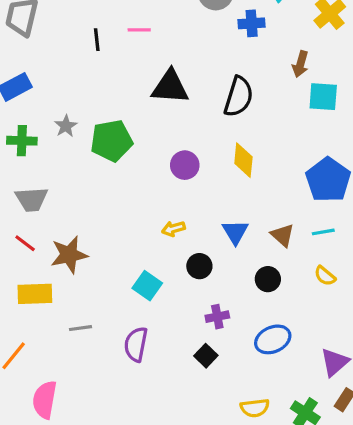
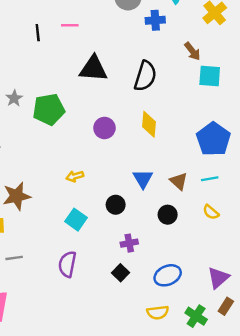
brown arrow: (300, 64) -> (192, 51), turned -54
yellow arrow: (173, 229) -> (75, 176), moved
gray line: (80, 328) -> (14, 258), moved
blue ellipse: (273, 339) -> (168, 275), moved

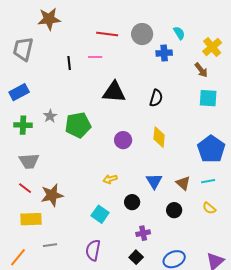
brown arrow: (192, 51) -> (201, 70), moved
black semicircle: (145, 76) -> (156, 98), size x0.7
yellow arrow: (75, 176) -> (110, 179), moved

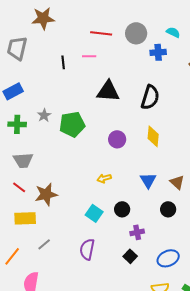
cyan semicircle: (179, 33) -> (173, 32), turned -32
black semicircle: (156, 98) -> (150, 97), size x1.4
black circle: (132, 202) -> (122, 209), moved
gray line: (50, 245) -> (44, 244), turned -32

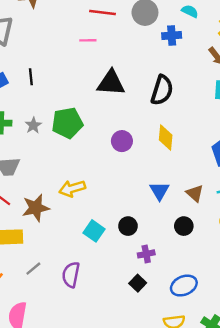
black line: (63, 62) -> (31, 77), moved
gray star: (44, 115) -> (33, 125), moved
yellow arrow: (104, 178) -> (72, 188), moved, size x1.5
purple semicircle: (87, 249) -> (71, 275), moved

